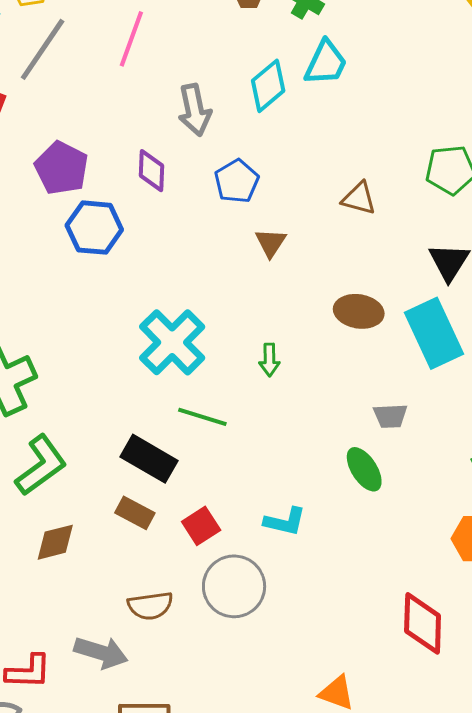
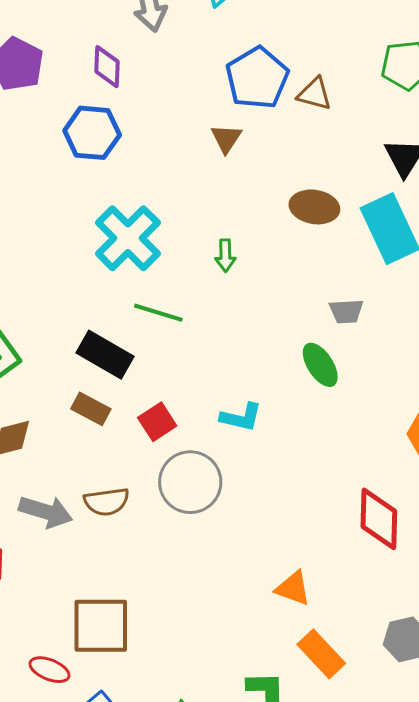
blue pentagon: (237, 181) -> (257, 78), moved, size x1.4
blue hexagon: (94, 228) -> (92, 133), moved
gray arrow: (101, 652) -> (46, 512), moved

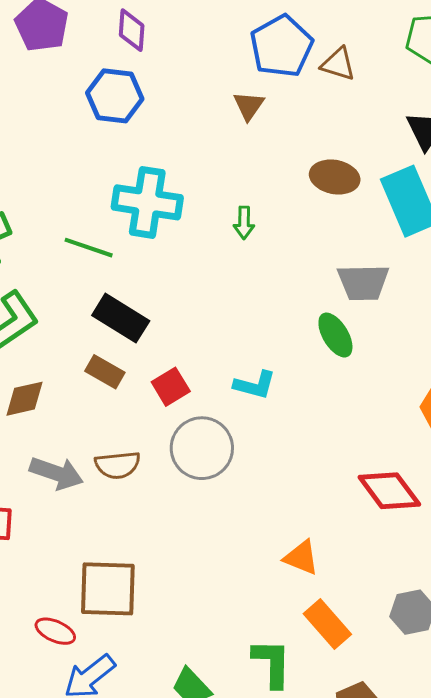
cyan cross: (128, 238) -> (147, 202), turned -38
gray trapezoid: (346, 311) -> (363, 282), size x1.5
green line: (158, 313) -> (89, 248), moved
red diamond: (379, 519) -> (389, 491), turned -40

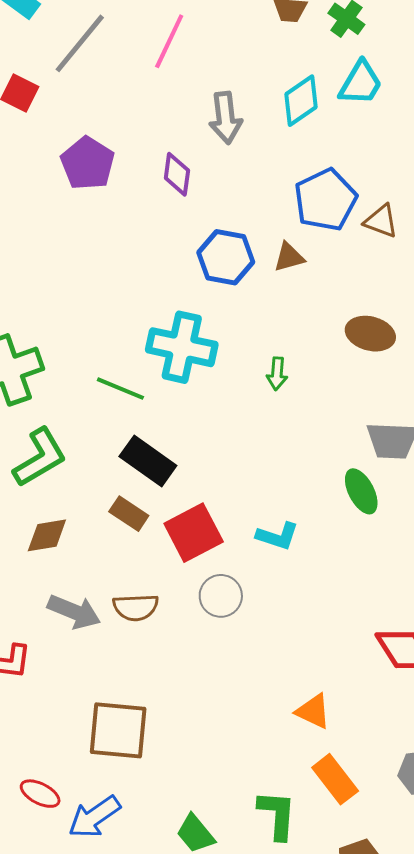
blue hexagon: (115, 96) -> (226, 257), moved
brown triangle: (249, 106) -> (289, 257), turned 36
red square: (171, 387) -> (194, 533), size x1.5
gray circle: (202, 448) -> (221, 596), size x0.7
red ellipse: (55, 631) -> (40, 794), moved

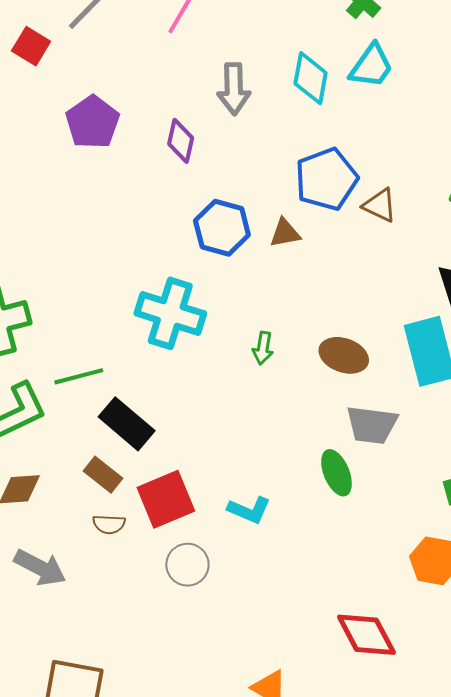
cyan diamond: (301, 101) -> (311, 78), turned -50
brown ellipse: (370, 334) -> (344, 355), moved
green line: (120, 389) -> (79, 376), moved, turned -42
brown semicircle: (136, 607) -> (109, 524), moved, size x0.7

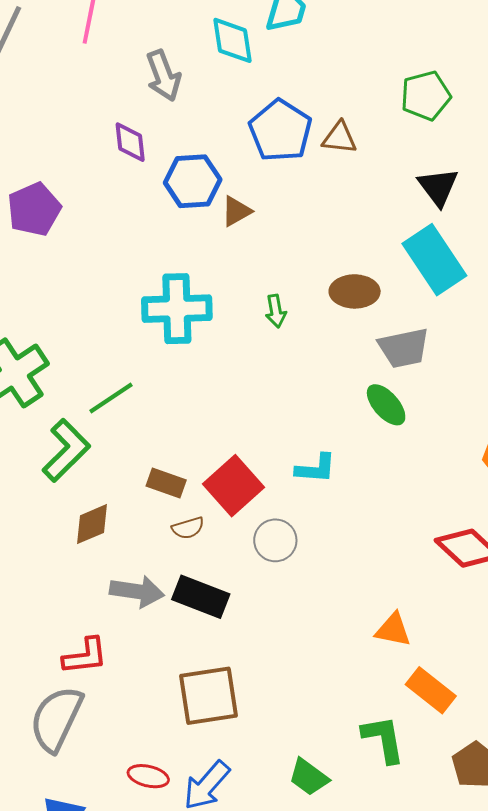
purple pentagon: (92, 122) -> (34, 209), moved, turned 30
blue hexagon: (222, 228) -> (193, 181), moved
brown triangle: (285, 233) -> (236, 211), moved
black rectangle: (127, 424) -> (201, 597), moved

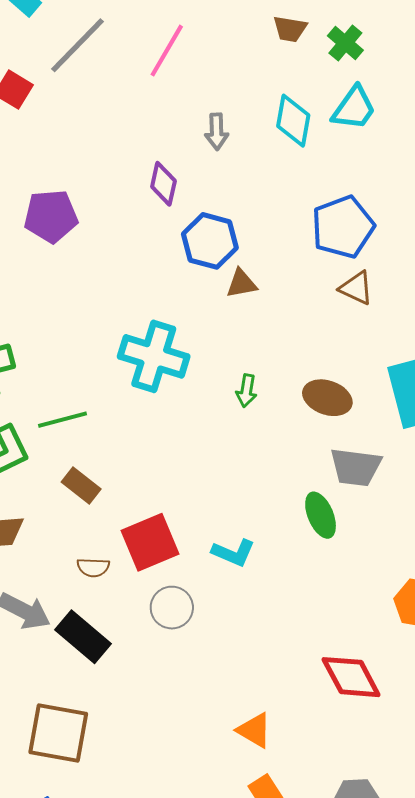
gray arrow: (163, 76) -> (217, 132), size x0.7
blue pentagon: (280, 131) -> (343, 227), moved
brown triangle: (339, 138) -> (356, 288), moved
brown rectangle: (166, 483) -> (81, 485), moved

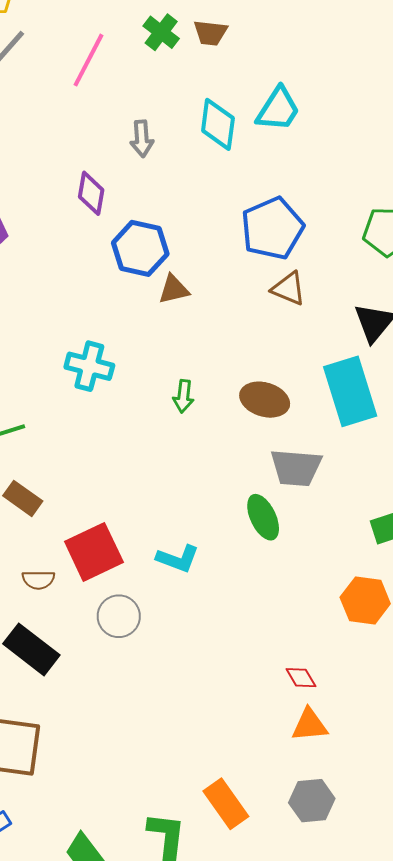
green cross: (345, 43) -> (161, 32), moved
cyan cross: (154, 356) -> (89, 366), size x0.7
red diamond: (351, 677) -> (301, 678), size x0.5
orange triangle: (254, 730) -> (310, 725), moved, turned -33

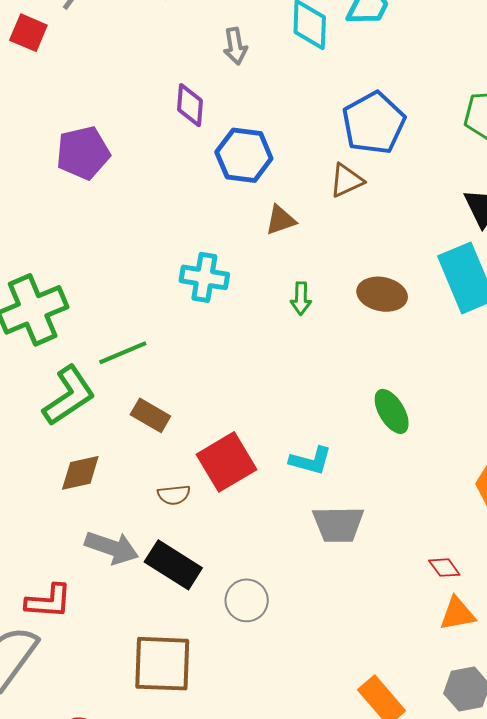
brown triangle: (174, 289) -> (281, 220), moved
brown triangle: (289, 289) -> (346, 180), moved, turned -42
gray trapezoid: (296, 468) -> (338, 524), moved
gray circle: (119, 616) -> (247, 600), moved

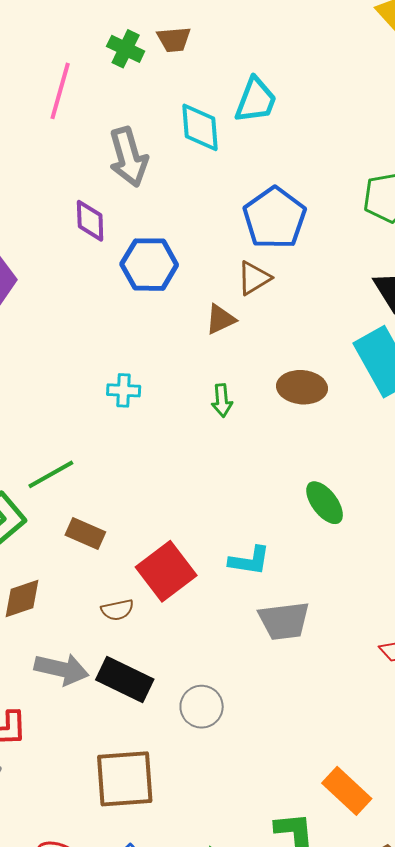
gray arrow: (235, 46) -> (128, 157), size x1.6
brown triangle: (281, 220) -> (221, 319), moved
cyan cross: (204, 277) -> (124, 390), size x0.7

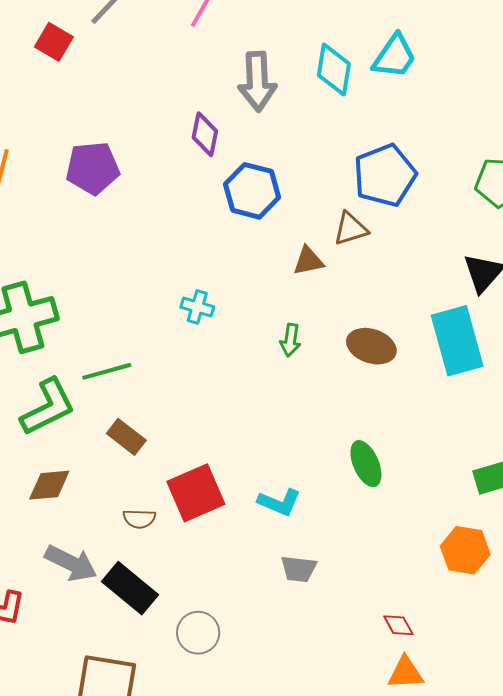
gray trapezoid: (284, 621) -> (299, 569), size x0.7

